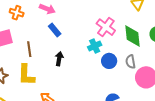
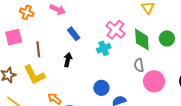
blue rectangle: (55, 30) -> (74, 34), moved
blue circle: (109, 61) -> (101, 88), moved
yellow L-shape: (26, 75) -> (34, 75), turned -30

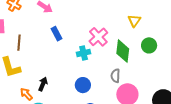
green circle: (167, 38) -> (149, 45), moved
black arrow: (68, 60) -> (43, 84), moved
blue circle: (101, 88) -> (83, 85), moved

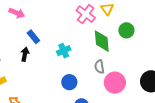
pink cross: (98, 37) -> (86, 14), moved
black arrow: (43, 84) -> (25, 54), moved

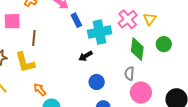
blue rectangle: (33, 37) -> (76, 20), moved
cyan cross: (64, 51) -> (100, 32), moved, size x1.6
black arrow: (25, 54) -> (86, 56), moved, turned -144

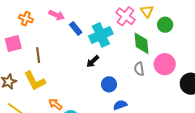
green circle: (164, 44) -> (165, 25), moved
pink circle: (141, 92) -> (165, 64), moved

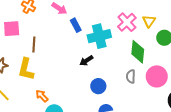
yellow L-shape: (35, 81) -> (26, 69), turned 30

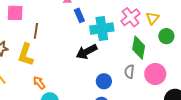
black arrow: (86, 61) -> (87, 52), size x1.5
blue circle: (98, 86) -> (104, 81), moved

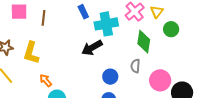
brown line: (36, 31) -> (44, 18), moved
pink circle: (155, 74) -> (160, 80), moved

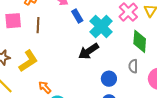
cyan cross: (106, 24) -> (101, 26), turned -30
yellow L-shape: (31, 53) -> (28, 61), turned -135

